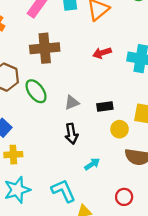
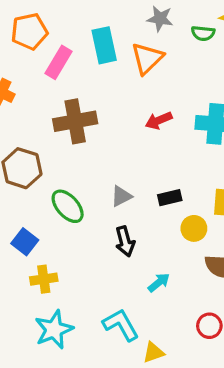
green ellipse: (36, 91) -> (68, 206), moved

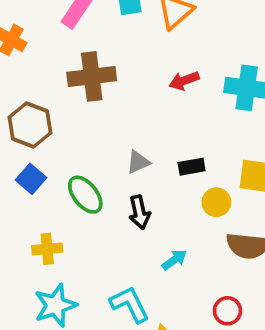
green ellipse: (68, 206) -> (85, 195), moved
blue square: (25, 242) -> (31, 179), moved

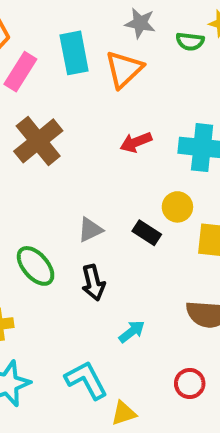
brown cross: (92, 76) -> (38, 141), turned -30
black rectangle: (192, 167) -> (147, 233), turned 45
yellow circle: (216, 202) -> (177, 207), moved

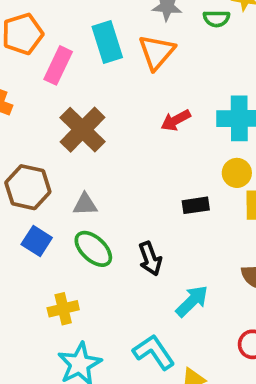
yellow circle: (177, 207) -> (237, 173), moved
gray triangle: (90, 230) -> (85, 204), moved, turned 30
black rectangle: (147, 233) -> (196, 205), turned -35
cyan arrow: (132, 332) -> (192, 301), size x1.4

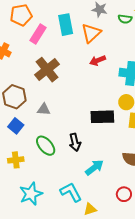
red arrow: (176, 120) -> (98, 60), moved
black rectangle: (196, 205) -> (102, 117), size x1.6
green ellipse: (93, 249) -> (46, 146), moved
yellow cross: (63, 309) -> (16, 160), moved

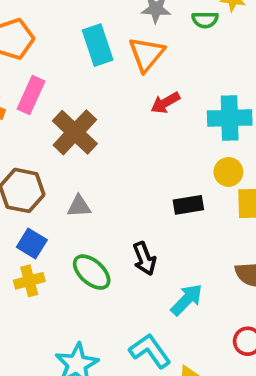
pink rectangle: (38, 34) -> (31, 95), moved
black rectangle: (102, 117) -> (188, 205), size x0.7
yellow cross: (16, 160) -> (29, 281), moved

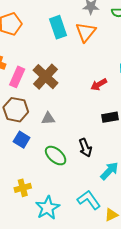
pink rectangle: (31, 95) -> (17, 77), moved
red arrow: (165, 103) -> (99, 85), moved
yellow cross: (29, 281) -> (23, 188), moved

